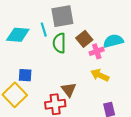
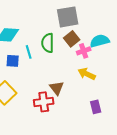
gray square: (62, 16) -> (68, 17), moved
cyan line: (44, 30) -> (29, 52), moved
blue square: (25, 75) -> (13, 61), moved

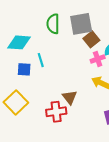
brown square: (72, 39) -> (91, 39), moved
green semicircle: (48, 43) -> (53, 24), moved

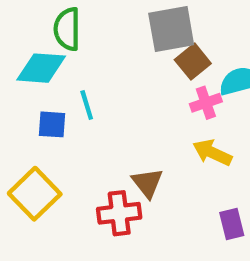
green semicircle: (53, 24) -> (67, 29), moved

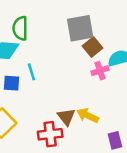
yellow arrow: (212, 153) -> (88, 115), moved

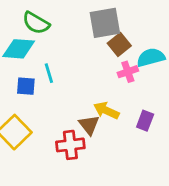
green semicircle: (20, 28) -> (36, 23), turned -60
yellow arrow: (88, 115) -> (106, 110), moved
purple rectangle: (115, 140) -> (145, 121), moved, turned 35

